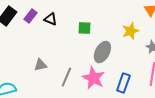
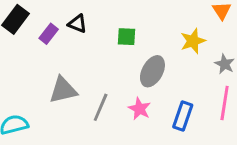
purple rectangle: (30, 16) -> (49, 34), moved
gray triangle: (40, 65) -> (63, 90), size x1.5
pink star: (93, 78) -> (139, 109), size x0.7

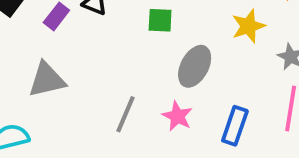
gray triangle: (63, 90) -> (47, 80), moved

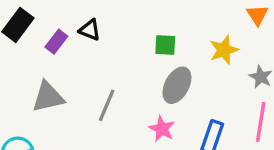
green square: (160, 20) -> (165, 45), moved
gray line: (126, 114) -> (107, 105), moved

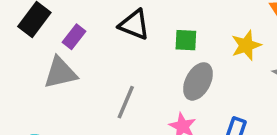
black triangle: (90, 30) -> (134, 25), moved, size x1.4
gray triangle: (48, 97) -> (60, 73), moved

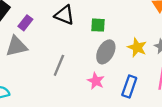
yellow star: (246, 45) -> (137, 47), moved, turned -30

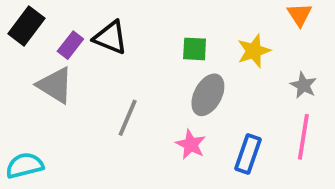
black triangle: (64, 15) -> (111, 38), moved
gray triangle: (16, 46) -> (55, 85), turned 45
yellow star: (137, 47) -> (254, 51), moved, turned 30

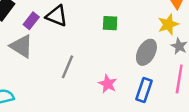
yellow star: (254, 51) -> (168, 24), moved
gray ellipse: (208, 95) -> (146, 52), moved

